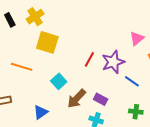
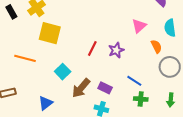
purple star: (113, 62) -> (116, 50), size x0.7
blue line: (132, 81) -> (134, 81), moved

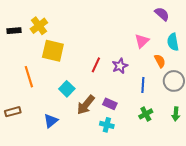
black rectangle: (11, 12) -> (14, 31), turned -64
orange line: (25, 58) -> (29, 77), turned 60
blue line: (134, 81) -> (143, 85), moved, turned 63
green cross: (141, 99) -> (146, 114), turned -32

